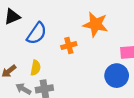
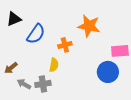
yellow semicircle: (36, 68) -> (54, 65), moved

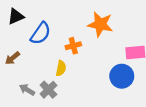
brown arrow: (11, 68) -> (12, 58), moved
gray cross: (43, 84) -> (48, 90), turned -35

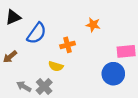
orange star: (100, 24) -> (93, 25), size x0.6
yellow semicircle: (61, 68) -> (56, 66), turned 96

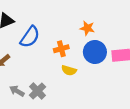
yellow semicircle: (56, 66) -> (69, 70), moved
blue circle: (113, 74) -> (95, 52), moved

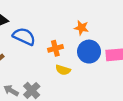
blue semicircle: (30, 37) -> (24, 36), turned -100

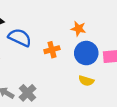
yellow semicircle: (63, 70) -> (86, 81), moved

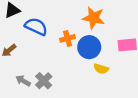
orange star: (78, 29) -> (94, 18), size x1.5
blue circle: (86, 53) -> (89, 47), moved

